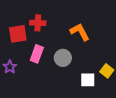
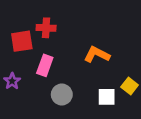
orange L-shape: (80, 32) -> (97, 55), moved, turned -35
gray circle: (63, 58) -> (62, 94), moved

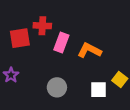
pink rectangle: (45, 65) -> (61, 43), moved

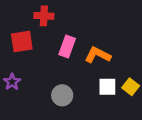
red cross: (42, 26) -> (44, 16), moved
white square: (98, 90) -> (107, 87), moved

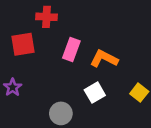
white square: (107, 87) -> (95, 93), moved, turned -30
gray circle: (62, 95) -> (61, 113), moved

